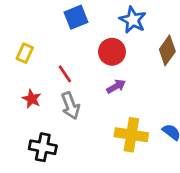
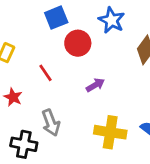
red circle: (112, 52) -> (78, 43), moved
gray arrow: (70, 106) -> (51, 123), moved

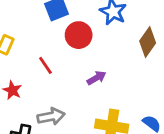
gray arrow: (51, 123) -> (51, 116), turned -80

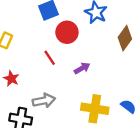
red line: (45, 65) -> (50, 58), moved

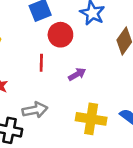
red line: (50, 58) -> (41, 63), turned 35

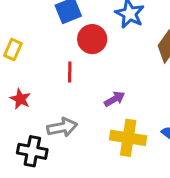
purple arrow: (77, 74) -> (115, 99), moved

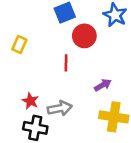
red star: (20, 99) -> (30, 101), moved

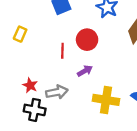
red circle: (84, 36) -> (87, 40), moved
purple arrow: (103, 85) -> (85, 71), moved

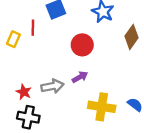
red line: (62, 51) -> (33, 28), moved
gray arrow: (57, 92) -> (52, 86), moved

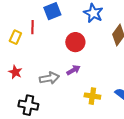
red star: (24, 92) -> (15, 72), moved
yellow cross: (102, 107) -> (92, 96), size x0.7

